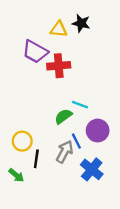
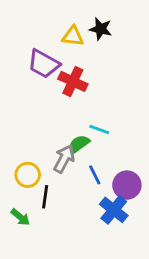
red cross: (59, 66) -> (73, 81), turned 30
purple circle: (98, 131) -> (127, 185), moved
gray arrow: (65, 152) -> (64, 159), moved

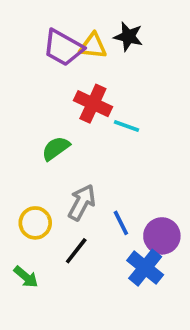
purple trapezoid: (44, 64) -> (63, 48), moved
cyan line: (99, 130) -> (126, 126), moved
green semicircle: (79, 144) -> (56, 148), moved
black line: (45, 197) -> (76, 251), moved, turned 30

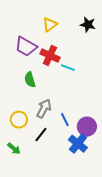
black star: (128, 37) -> (88, 25), moved
yellow triangle: (93, 46) -> (50, 25), turned -42
purple trapezoid: (63, 48) -> (26, 47), moved
green semicircle: (56, 148) -> (30, 80), turned -70

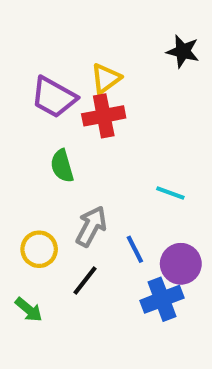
yellow triangle: (50, 25) -> (106, 78), moved
red cross: (50, 56) -> (104, 116), turned -36
cyan line: (68, 68) -> (170, 193), moved
blue cross: (78, 144) -> (162, 299), turned 30

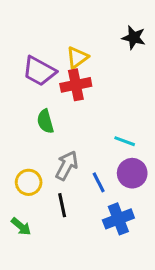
purple circle: (181, 264) -> (132, 173), moved
black line: (85, 280) -> (62, 205), turned -50

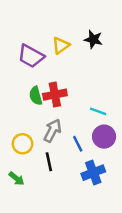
black star: (134, 38) -> (93, 39), moved
red cross: (76, 85) -> (55, 95), moved

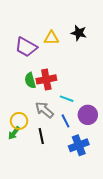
yellow triangle: (61, 45) -> (51, 38), turned 35
cyan line: (98, 111) -> (67, 99), moved
gray arrow: (52, 131) -> (44, 110), turned -78
green arrow: (17, 179) -> (14, 133), moved, turned 88

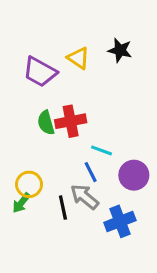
yellow triangle: (51, 38) -> (78, 58), turned 35
gray arrow: (44, 110) -> (85, 197), moved
blue line: (66, 121) -> (91, 172), moved

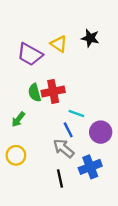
yellow circle: (29, 184) -> (16, 155), moved
green arrow: (21, 203) -> (18, 119), moved
black line: (63, 208) -> (60, 179), moved

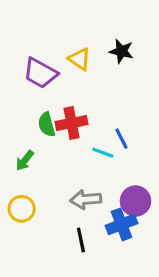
blue line: (68, 130) -> (121, 139), moved
purple circle: (101, 132) -> (136, 201), moved
gray arrow: (64, 148) -> (86, 199), turned -45

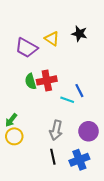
green arrow: (25, 160) -> (11, 120), moved
gray arrow: (86, 199) -> (56, 130), turned -72
blue cross: (121, 224) -> (79, 160), moved

